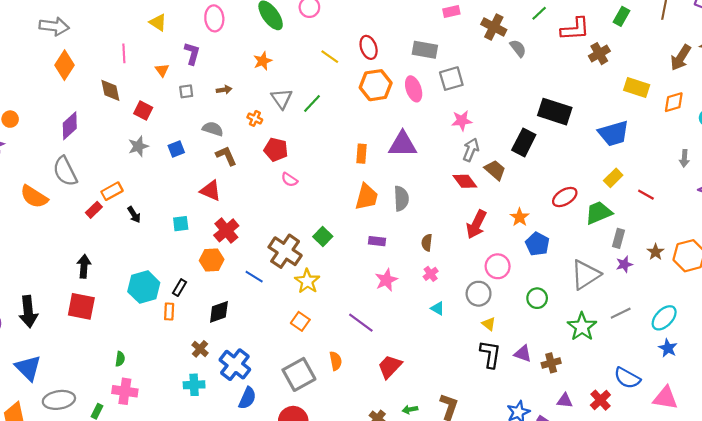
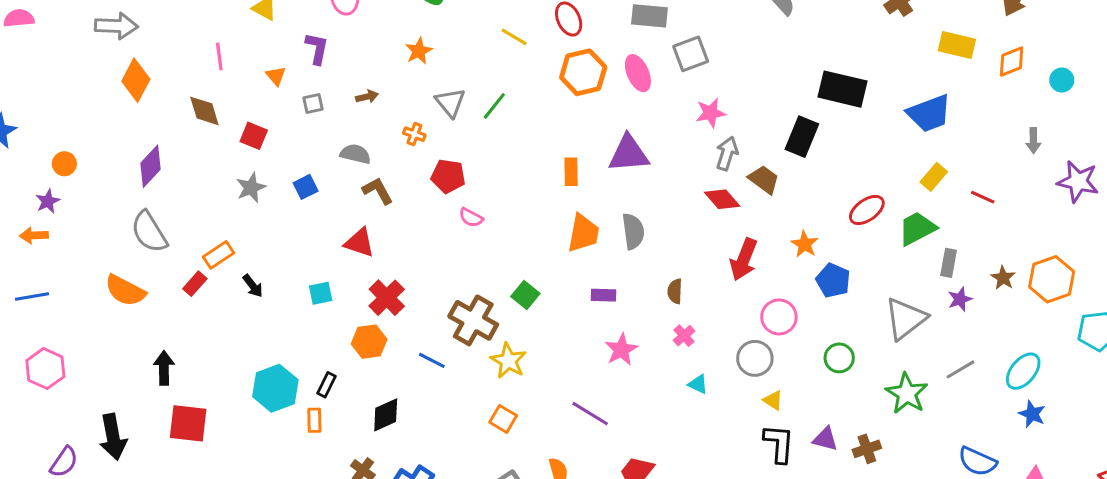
orange semicircle: (34, 197) -> (125, 291), moved
black arrow: (84, 266) -> (164, 368), moved

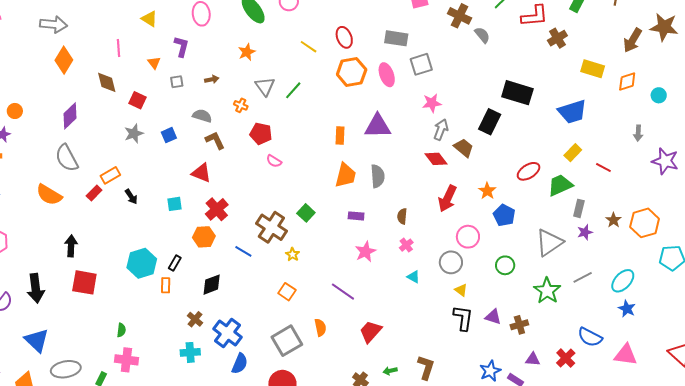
yellow star: (508, 361) -> (293, 254), size x0.6

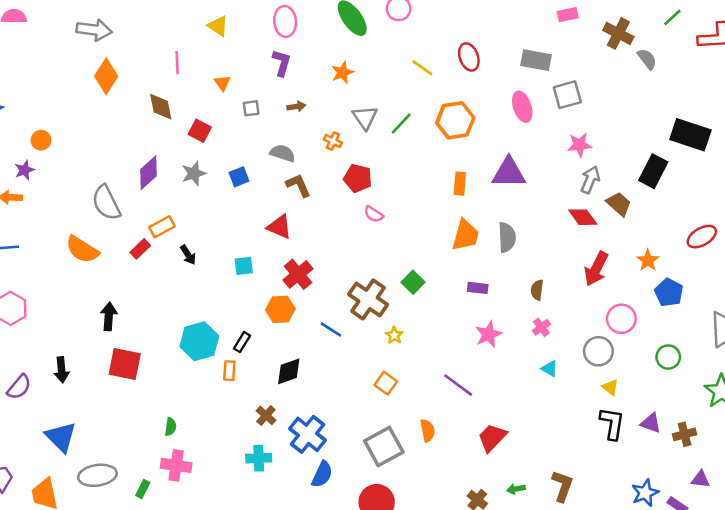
purple L-shape: (181, 47) -> (282, 63), moved
orange hexagon: (352, 72) -> (455, 120), moved
purple diamond: (70, 116) -> (149, 173), moved
black arrow: (36, 288) -> (62, 370), size x0.7

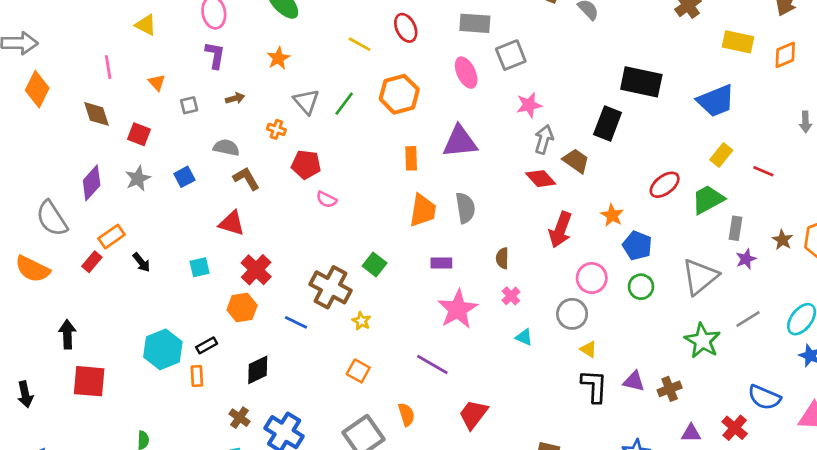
pink star: (489, 334) -> (458, 309), size x1.4
black rectangle: (242, 342) -> (207, 345), turned 36
green circle: (668, 357) -> (641, 287), moved

